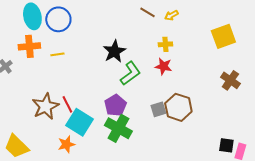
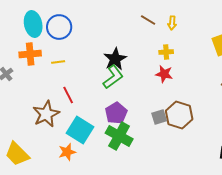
yellow arrow: (171, 15) -> (172, 23), turned -56
green L-shape: (130, 73) -> (113, 77), moved
red line: (67, 104) -> (68, 95), moved

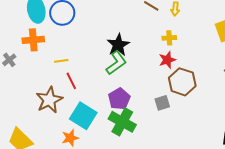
yellow line: (58, 62) -> (61, 61), moved
red star: (164, 74) -> (167, 60), turned -30
brown hexagon: (179, 115) -> (182, 82), moved

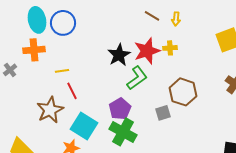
red star: (167, 60) -> (147, 51), moved, size x1.5
green L-shape: (116, 63) -> (137, 78), moved

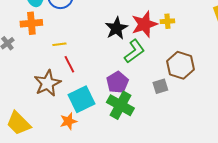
cyan square: (84, 126) -> (81, 99), turned 32

